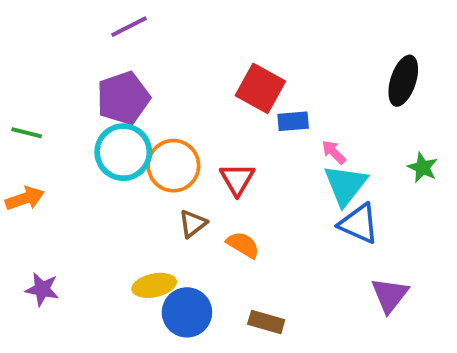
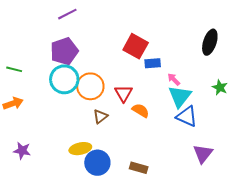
orange semicircle: (243, 245) -> (141, 110), moved

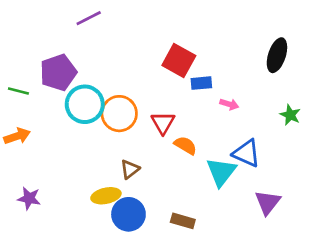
purple pentagon: (64, 51) -> (58, 72), moved
pink arrow: (174, 79) -> (229, 104), turned 152
cyan triangle: (180, 96) -> (221, 172), moved
brown triangle: (100, 116) -> (130, 169), moved

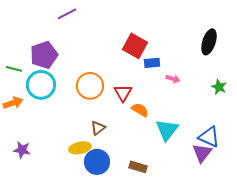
cyan circle: (85, 104) -> (41, 85), moved
blue triangle: (246, 153) -> (209, 137), moved

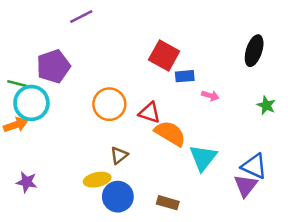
cyan circle: (41, 85) -> (31, 103), moved
red triangle: (123, 93) -> (149, 113), turned -42
orange semicircle: (140, 110) -> (170, 133), size x1.5

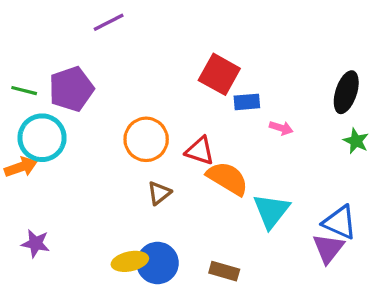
black ellipse: (254, 51) -> (346, 92), moved
green line: (17, 83) -> (24, 91), moved
brown triangle: (119, 155) -> (159, 193), moved
yellow ellipse: (97, 180) -> (130, 261), moved

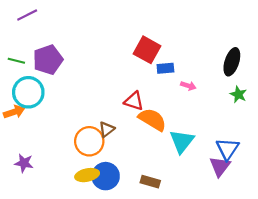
purple line: (109, 22) -> (27, 15), moved
orange circle: (146, 139) -> (89, 141), moved
blue triangle: (340, 222) -> (228, 149), turned 40

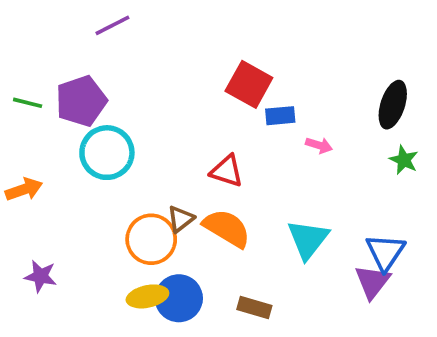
purple line: (27, 15) -> (112, 25), moved
cyan circle: (28, 92) -> (107, 153), moved
orange semicircle: (152, 120) -> (227, 228), moved

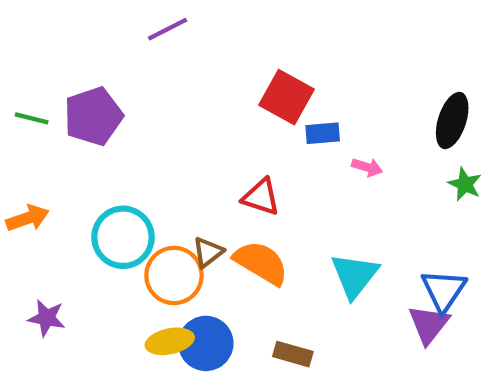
purple line: (112, 25) -> (168, 29), moved
cyan circle: (107, 153) -> (123, 237), moved

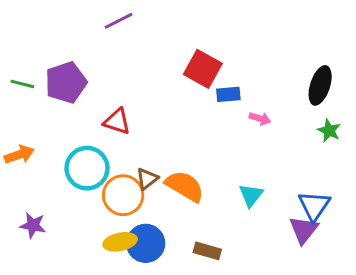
red triangle: (261, 197) -> (117, 122), moved
cyan triangle: (354, 275) -> (251, 195), size x0.7

